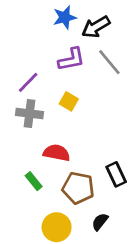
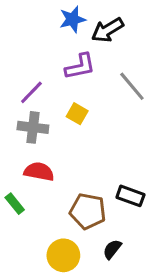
gray line: (109, 62) -> (132, 86), moved
red semicircle: (57, 153) -> (39, 172), moved
black rectangle: (116, 174) -> (130, 196), turned -45
green rectangle: (34, 181) -> (15, 204), moved

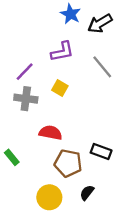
blue star: (73, 19) -> (70, 14), moved, turned -30
black arrow: (108, 30) -> (100, 23), moved
red semicircle: (39, 172) -> (51, 133), moved

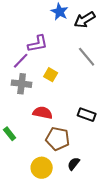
purple L-shape: (62, 52) -> (38, 44), moved
black rectangle: (101, 151) -> (87, 115), moved

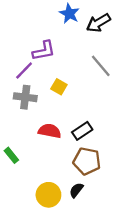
black rectangle: (87, 115) -> (82, 131), moved, turned -54
brown pentagon: (58, 139) -> (87, 161), moved
black semicircle: (74, 164) -> (76, 190), moved

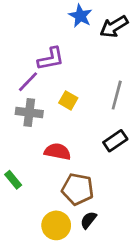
gray line: (101, 66) -> (117, 95), moved, turned 55
black rectangle: (82, 131) -> (115, 141), moved
brown pentagon: (87, 161) -> (78, 189), moved

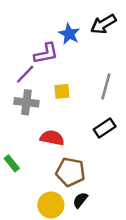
blue star: (80, 16) -> (69, 34), moved
yellow square: (68, 100) -> (62, 91), turned -35

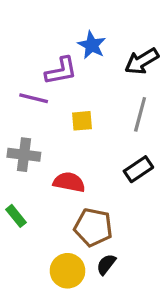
black arrow: (103, 24) -> (142, 61), moved
purple line: (25, 74) -> (34, 98), turned 60
gray cross: (26, 102) -> (24, 155), moved

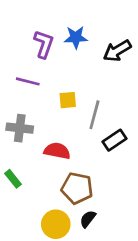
blue star: (92, 45) -> (76, 37), turned -30
purple L-shape: (61, 71) -> (44, 44), moved, turned -60
gray line: (140, 114) -> (94, 115), moved

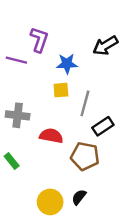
blue star: (76, 37) -> (67, 64), moved
purple line: (28, 81) -> (16, 60), moved
brown pentagon: (77, 188) -> (85, 156), moved

